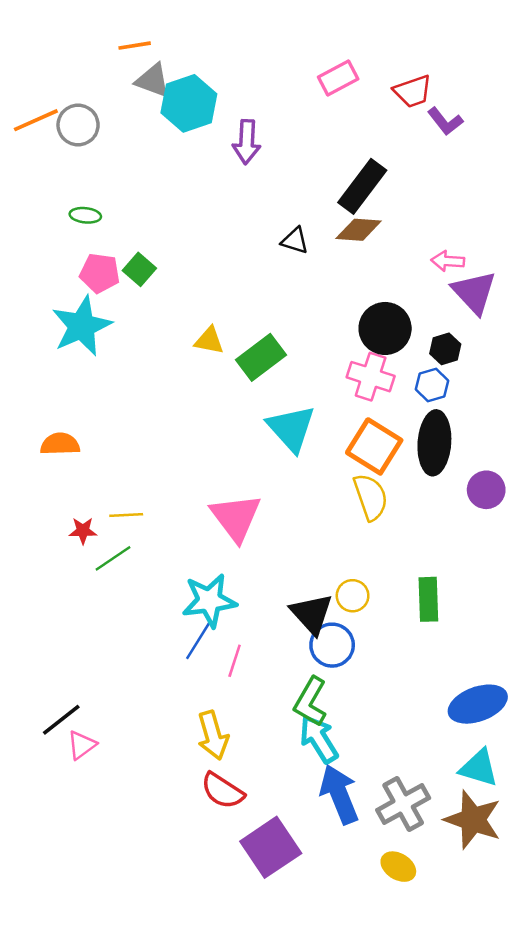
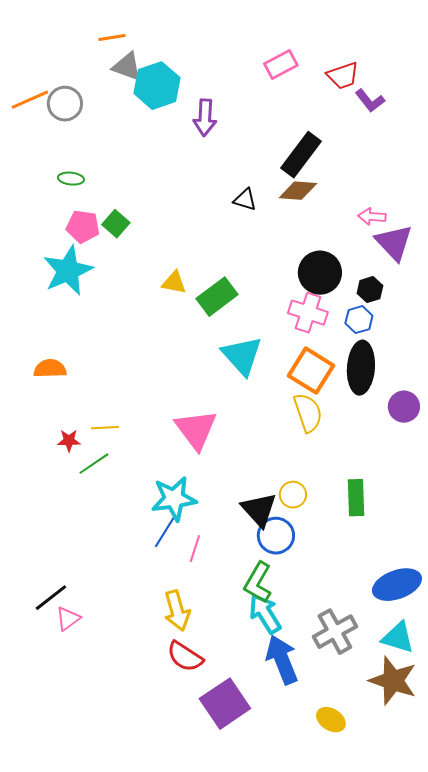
gray cross: (403, 804) -> (335, 632), moved

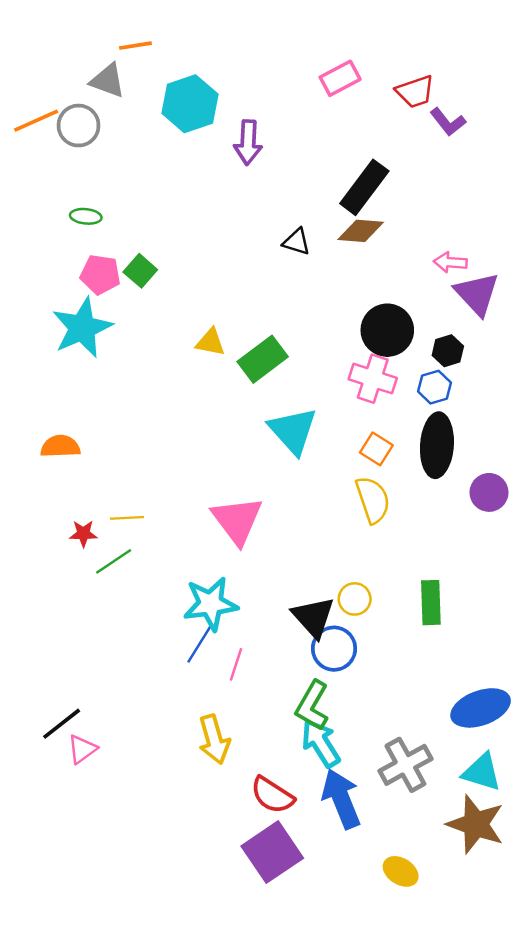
gray triangle: (127, 67) -> (108, 81), moved
orange square: (311, 371) -> (376, 449), size x0.6
red semicircle: (185, 657) -> (272, 795), moved

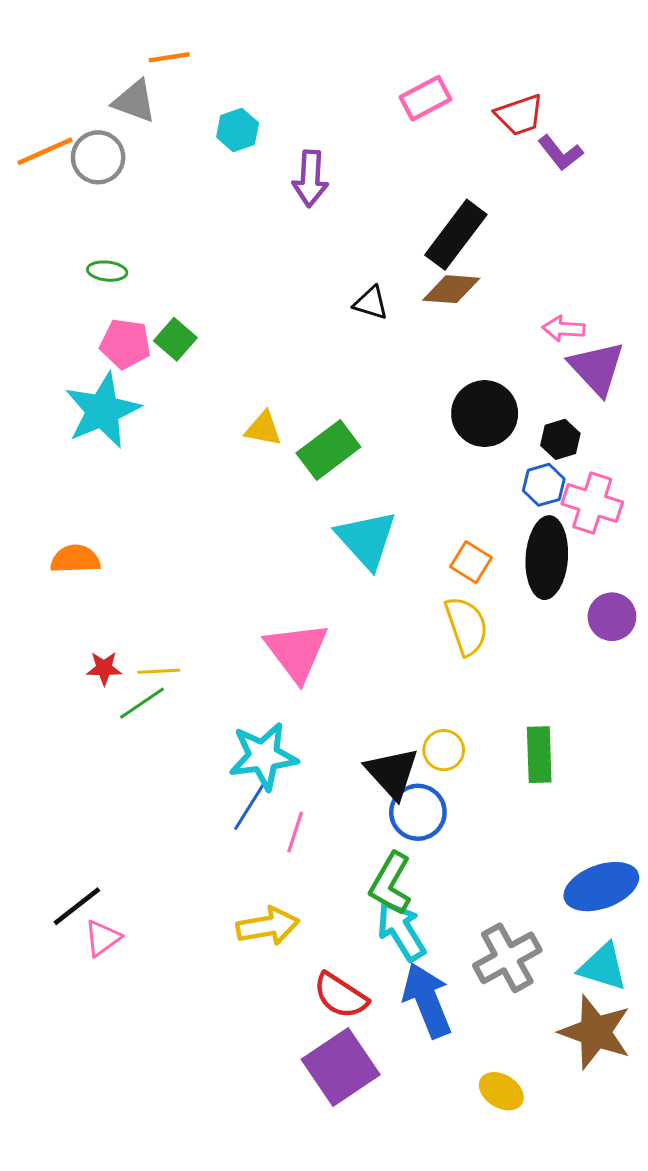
cyan hexagon: (190, 104) -> (238, 130), size x0.6
pink cross: (373, 379) -> (592, 503), moved
yellow line: (127, 518) -> (159, 671), moved
yellow arrow: (214, 739) -> (268, 926), turned -84

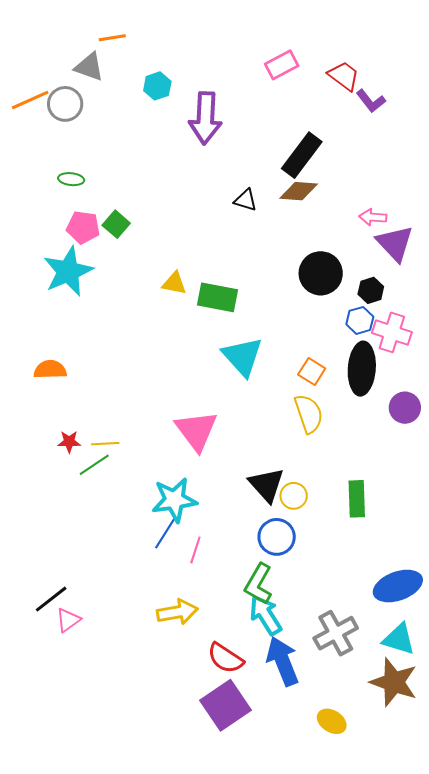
red trapezoid: (519, 115) -> (344, 76), turned -124
purple arrow: (310, 179) -> (205, 118), size x1.4
green rectangle: (328, 450) -> (217, 297), turned 48
black triangle: (392, 773) -> (267, 485), moved

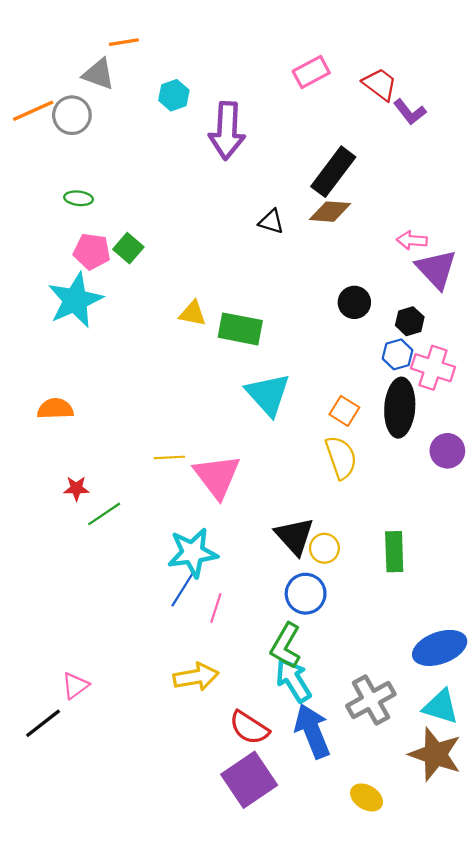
black circle: (321, 273) -> (354, 302), size x0.7
yellow line: (105, 444) -> (169, 457), moved
black line: (51, 599) -> (43, 723), moved

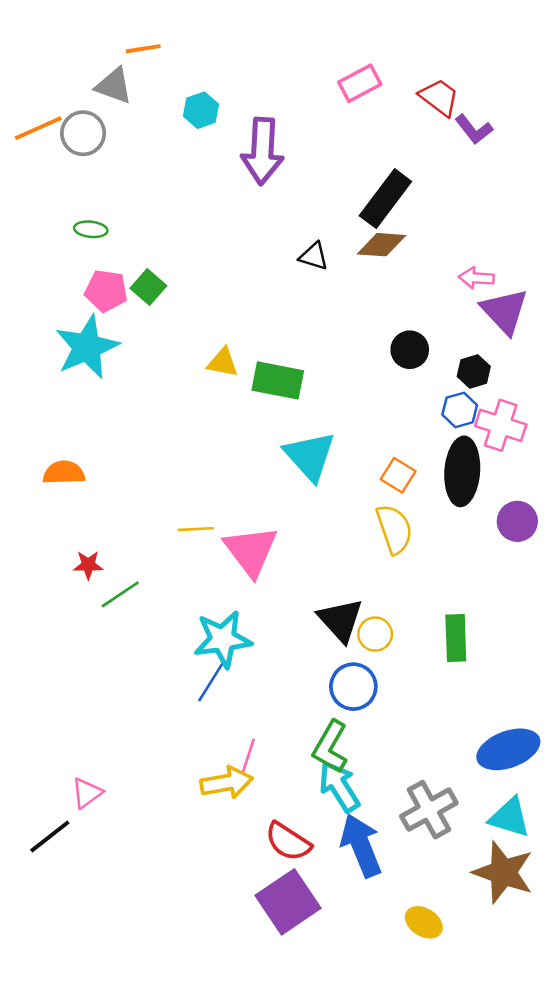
pink line: (216, 608) -> (248, 756), moved

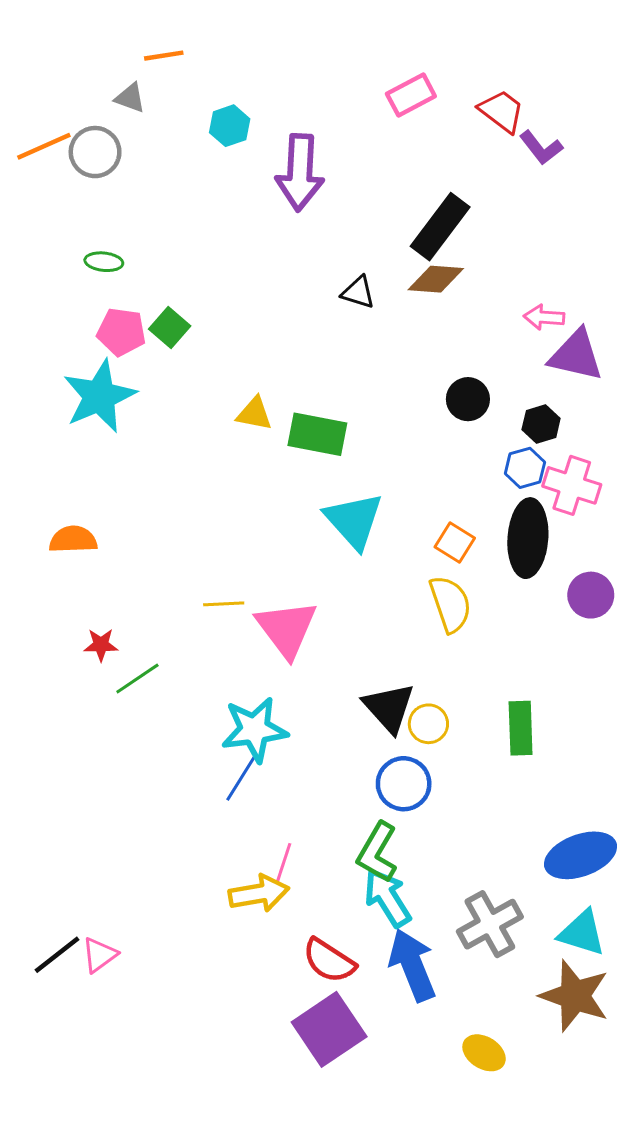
gray triangle: (114, 86) -> (130, 98), size x0.7
purple triangle: (505, 311) -> (576, 355), turned -34
pink triangle: (87, 793) -> (99, 955), moved

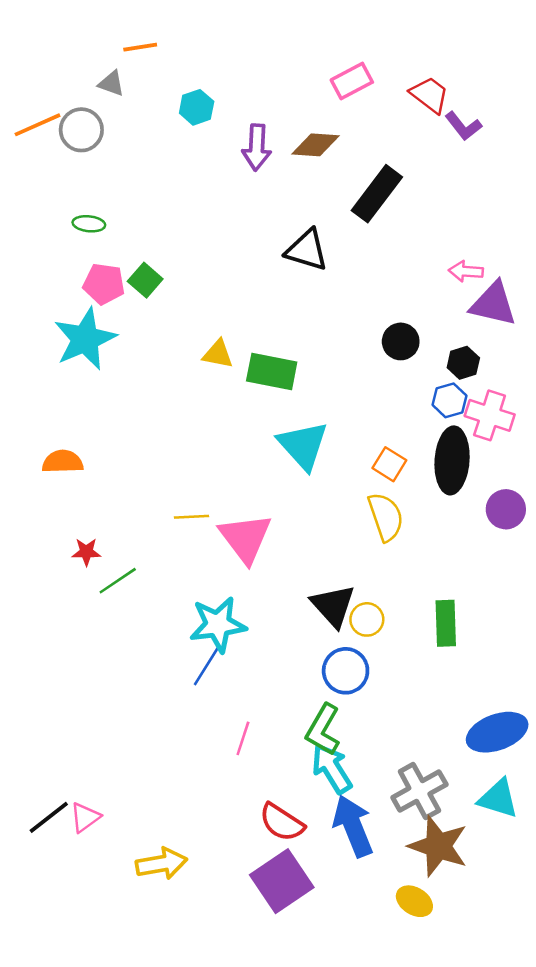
purple arrow: (300, 172) -> (257, 147), size x0.7
brown diamond: (436, 279) -> (316, 145), moved
black triangle: (358, 292) -> (307, 250), size x1.5
yellow arrow: (259, 893) -> (162, 864), moved
brown star: (575, 996) -> (438, 846), moved

